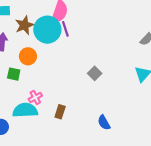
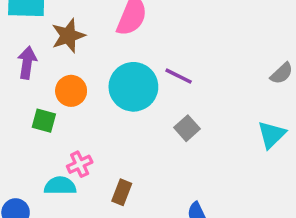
purple line: (65, 29) -> (179, 76), moved, turned -49
cyan circle: (47, 30) -> (133, 87), moved
cyan semicircle: (25, 110) -> (60, 186), size x0.7

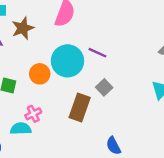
orange circle: (71, 91) -> (40, 74), moved
brown rectangle: (122, 192) -> (80, 108), moved, size x1.6

